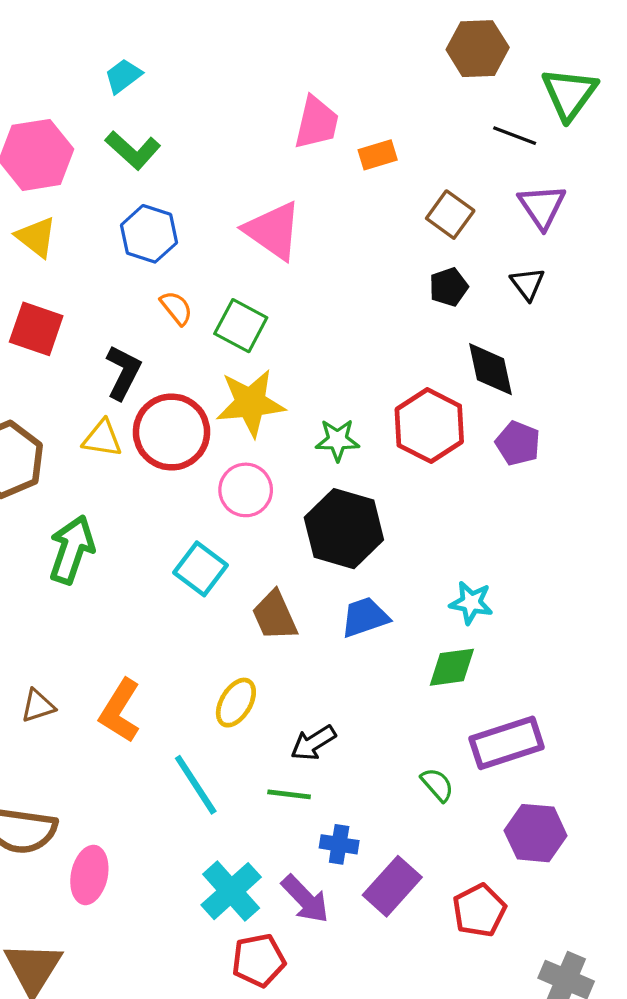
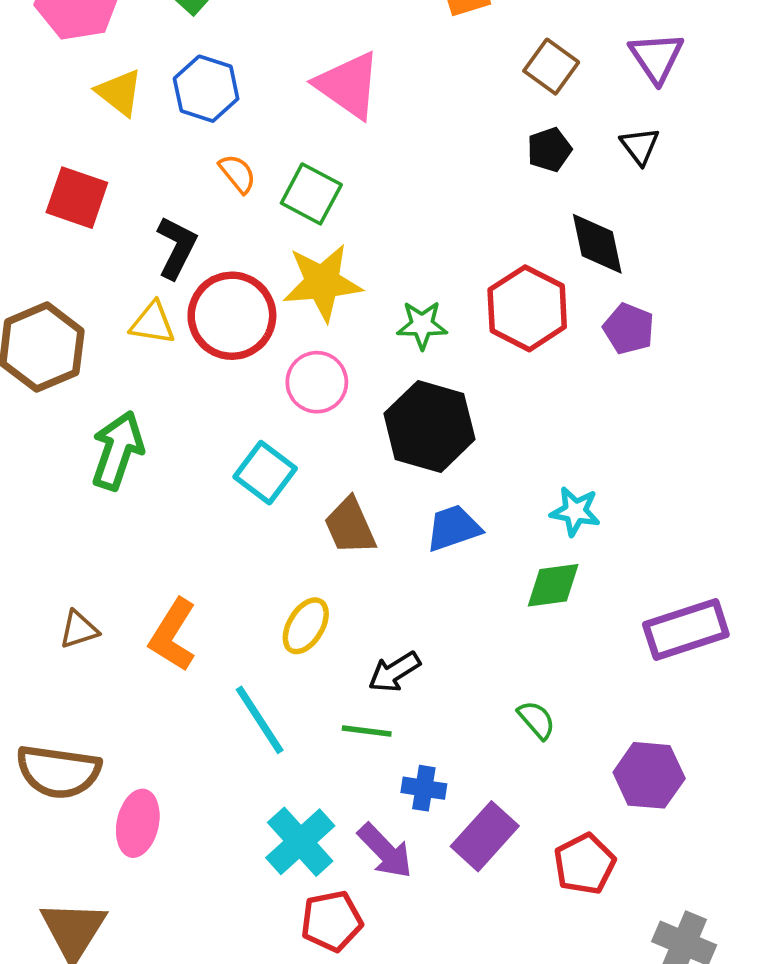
yellow triangle: (36, 237) -> (119, 92), moved
purple rectangle: (507, 743) -> (686, 629), moved

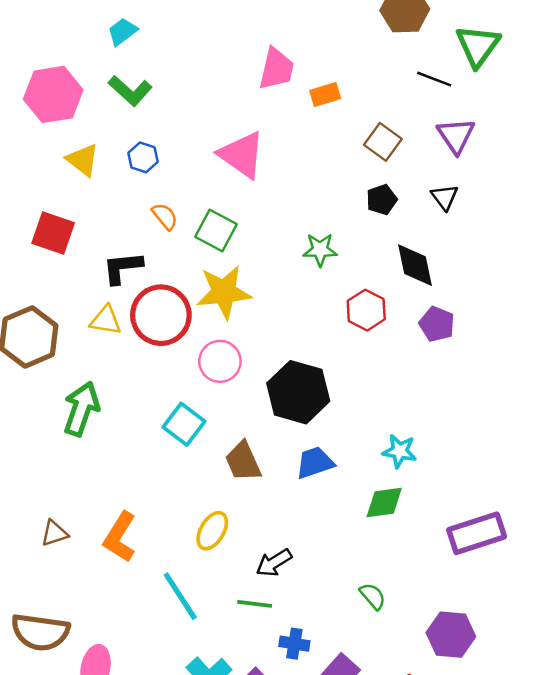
blue hexagon: (206, 89) -> (143, 157), size x0.7
black L-shape: (177, 247) -> (122, 268), turned -123
red hexagon: (527, 308) -> (366, 310), size x0.7
green star: (422, 325) -> (320, 250), moved

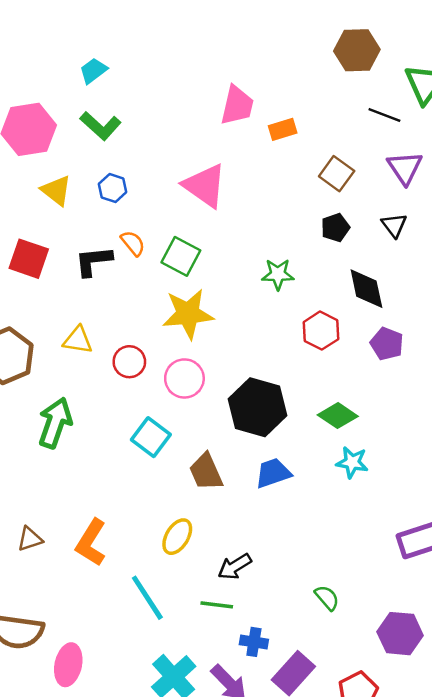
black L-shape: (122, 268) -> (93, 261), moved
red circle: (161, 315) -> (129, 362), moved, size x0.6
green diamond: (384, 502) -> (338, 416), moved, turned 42

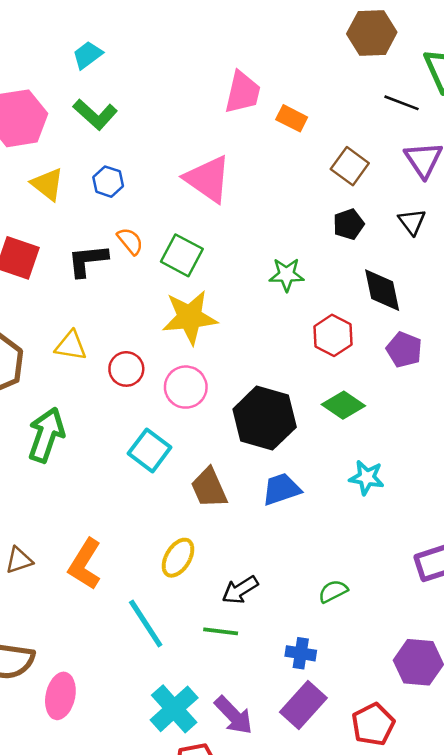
orange rectangle: (283, 129) -> (292, 118), turned 44
green diamond: (338, 416) -> (343, 405), moved
green semicircle: (327, 598) -> (333, 591), moved, turned -76
blue cross: (254, 642) -> (301, 653), moved

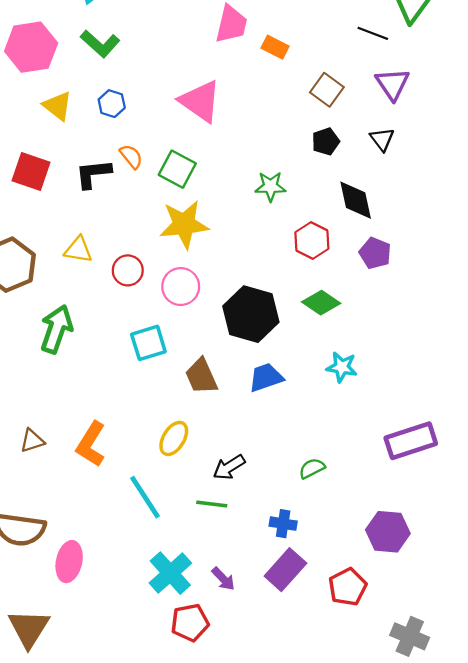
cyan square: (150, 450) -> (148, 343), turned 36
purple arrow: (234, 715) -> (223, 579), size x0.7

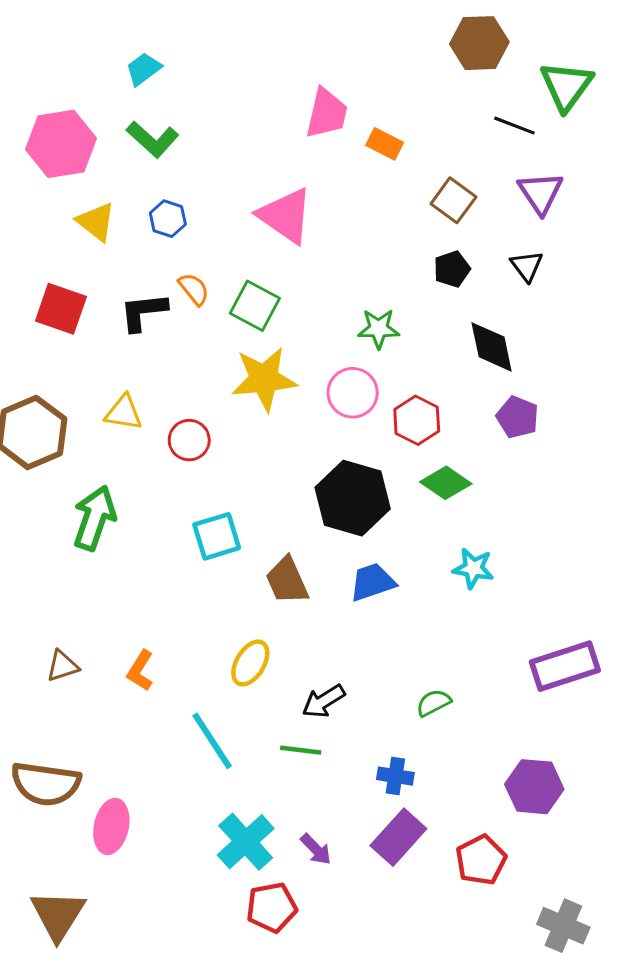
red hexagon: (312, 240) -> (417, 420), moved
pink circle: (181, 287) -> (353, 393), moved
orange L-shape: (91, 444) -> (140, 671), size x0.7

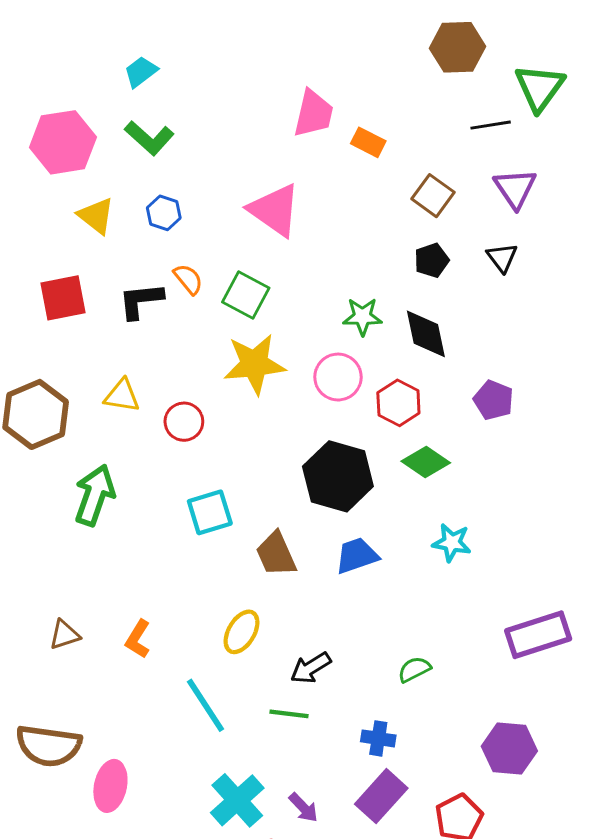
black line: (514, 126) -> (491, 125), turned -30
red square: (61, 309) -> (63, 298), turned -30
black diamond: (492, 347) -> (426, 334), moved

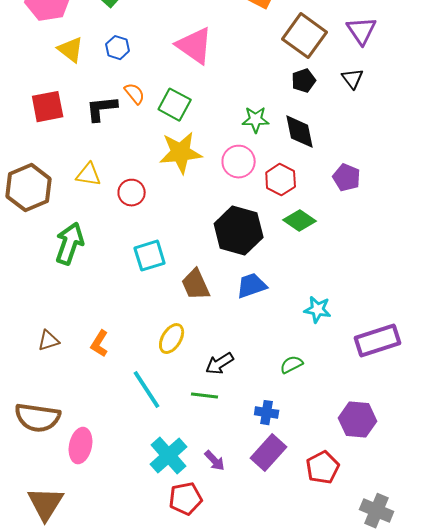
brown square: (433, 196) -> (305, 36), size x1.5
cyan star: (452, 543) -> (318, 310), moved

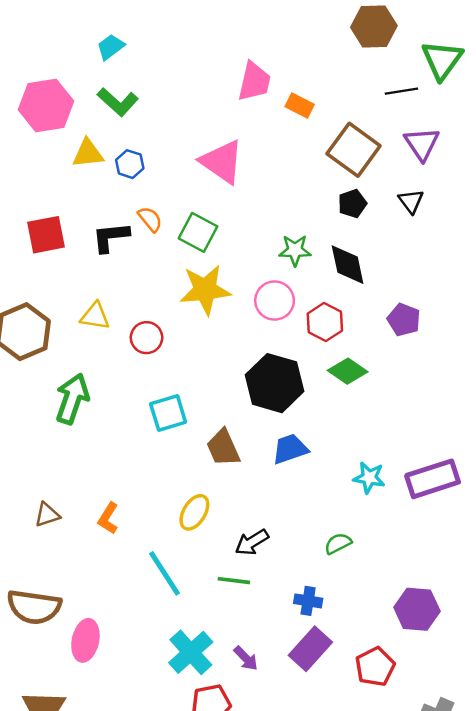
yellow triangle: (71, 50) -> (88, 153), moved, turned -44
purple rectangle: (378, 341) -> (433, 479), moved

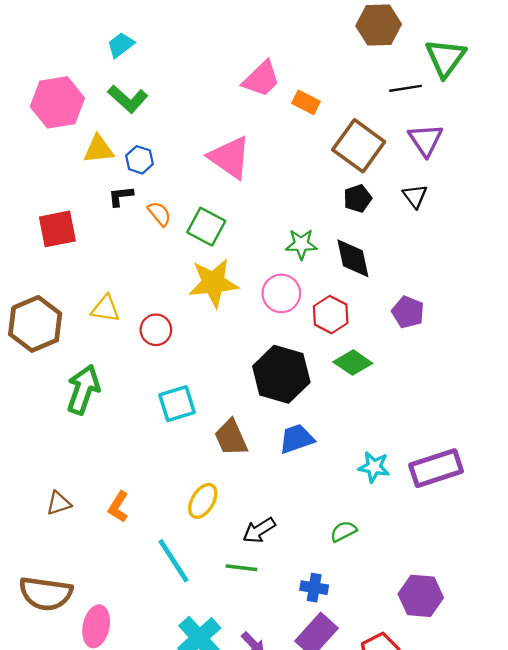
pink trapezoid: (254, 82) -> (261, 79), turned 33
black L-shape: (111, 237) -> (121, 196), moved, size x0.7

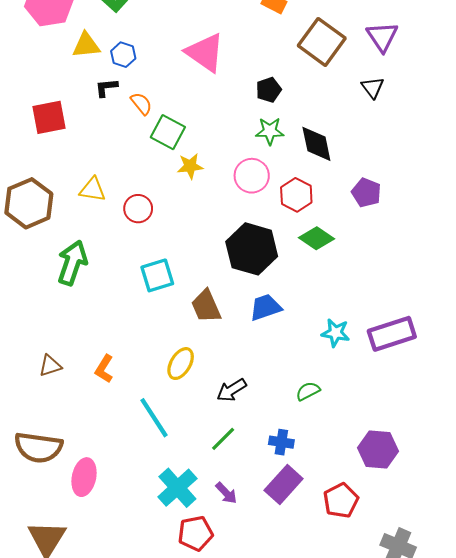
black pentagon: (358, 198) -> (269, 90), moved
green square: (206, 227) -> (168, 132), moved
yellow star: (213, 283) -> (190, 166), size x0.6
green line: (241, 568) -> (223, 439), moved, turned -52

